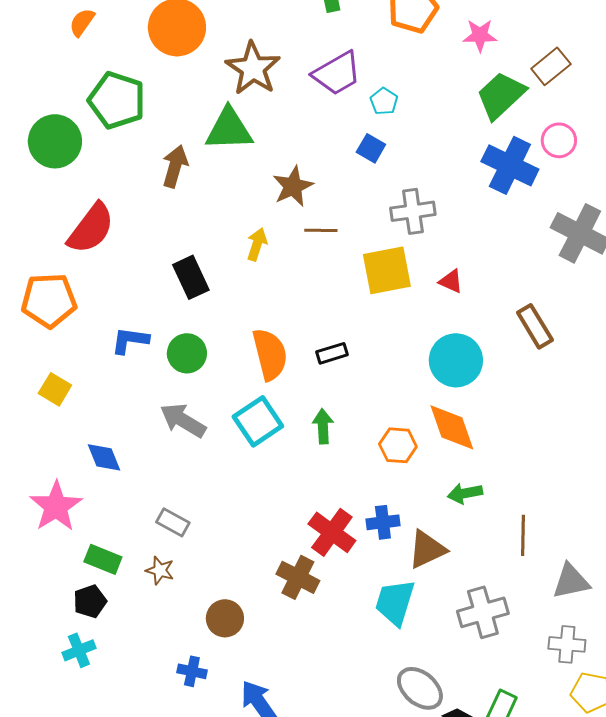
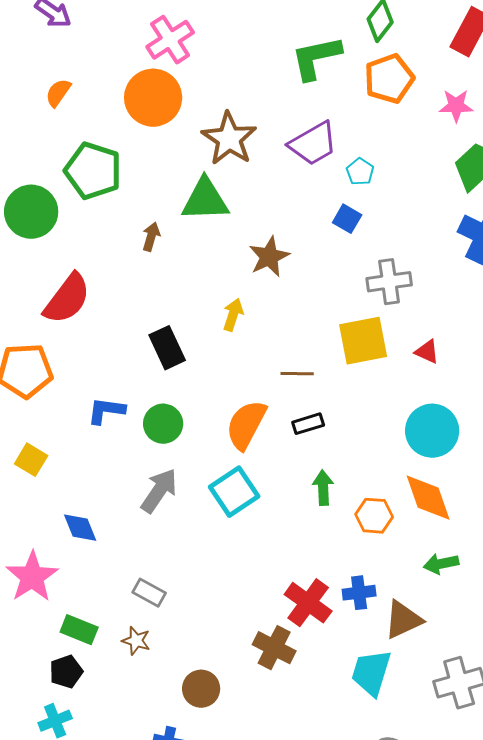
brown arrow: (175, 166) -> (151, 237), size x0.7
brown line: (321, 230) -> (297, 374), moved
orange semicircle: (270, 354) -> (246, 425), turned -138
gray arrow: (183, 420) -> (159, 491), turned 93
green arrow: (323, 426) -> (323, 488), moved

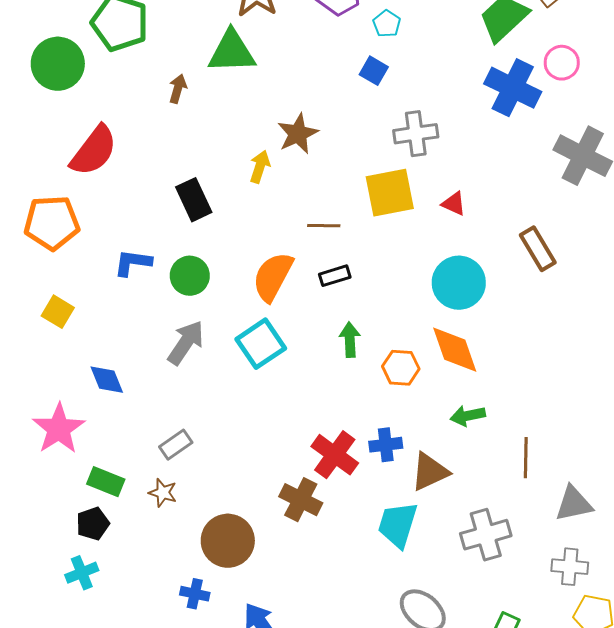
brown star: (269, 257) -> (298, 134), moved
gray rectangle: (149, 593) -> (176, 445), turned -64
brown circle: (201, 689) -> (228, 541), size x1.4

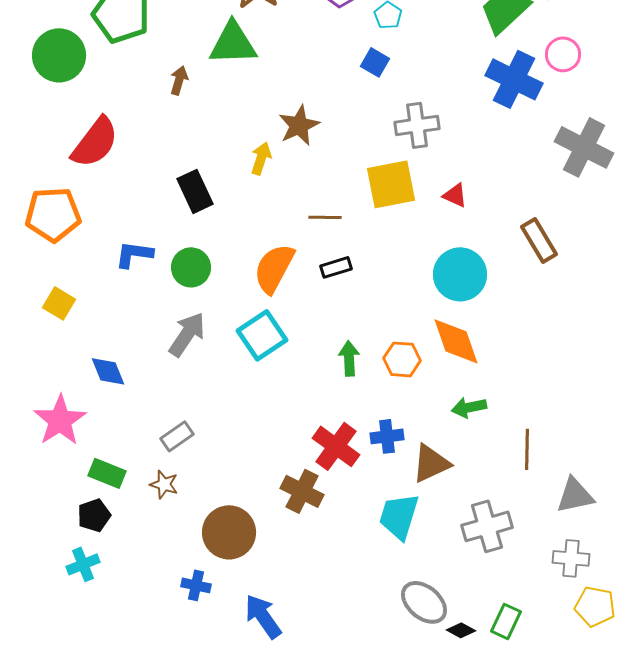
green arrow: (350, 340) -> (349, 358), moved

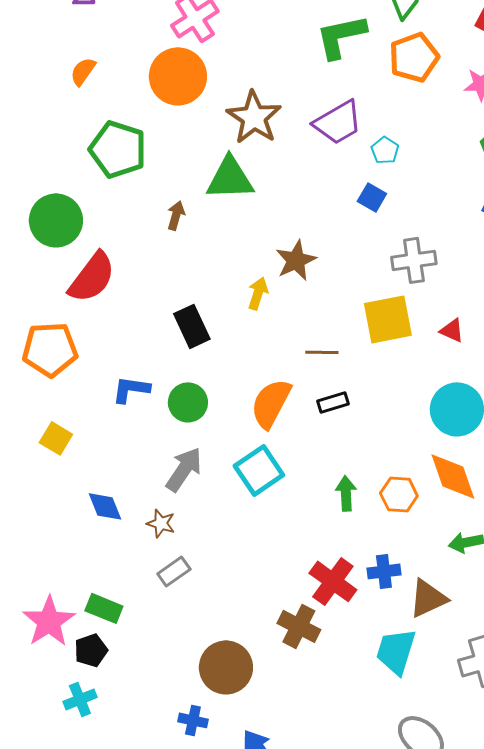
green circle: (59, 55) -> (56, 220), moved
pink star: (60, 420) -> (49, 621), moved
brown star: (164, 484) -> (161, 523), moved

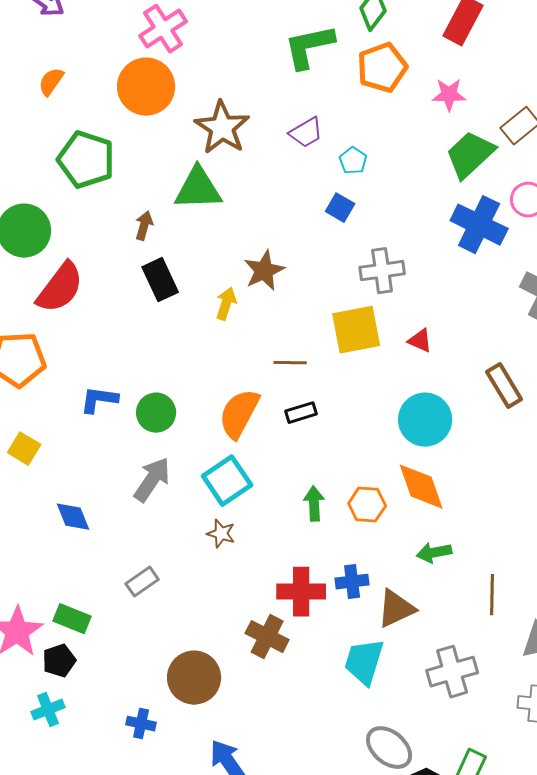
purple trapezoid: (338, 122) -> (306, 133), size x0.7
black rectangle: (192, 326) -> (160, 280), moved
brown star: (161, 523) -> (221, 534), moved
red cross: (333, 581) -> (301, 592), turned -36
blue cross: (193, 720) -> (141, 724), moved

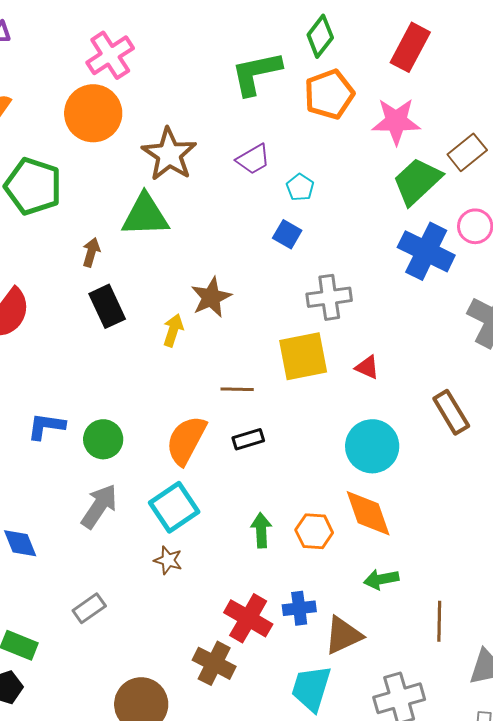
pink star: (449, 95) -> (396, 121), size x1.4
red cross: (301, 592) -> (248, 618), turned 30

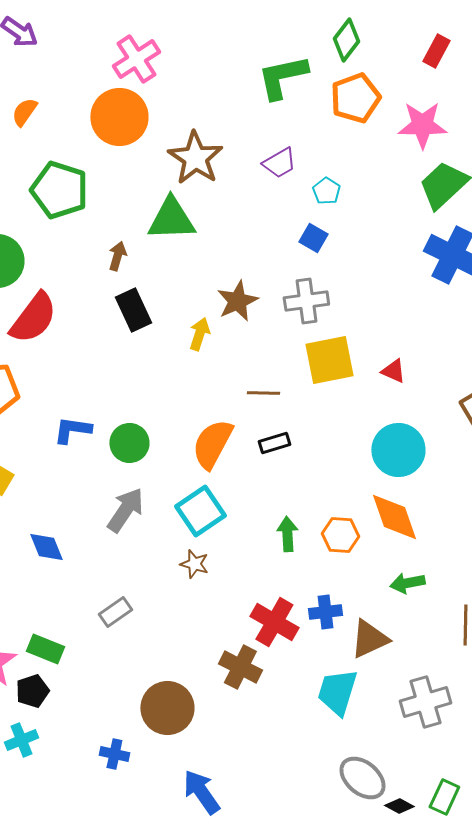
red rectangle: (410, 47) -> (436, 51), size x0.7
gray cross: (329, 297) -> (306, 301), moved

